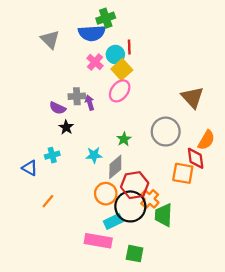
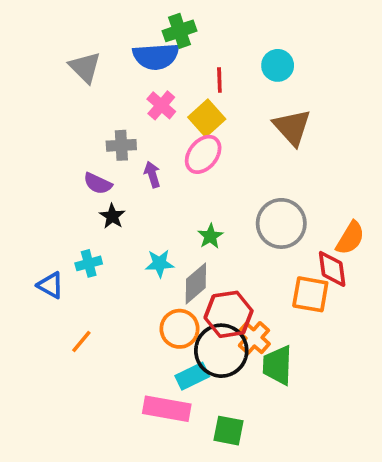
cyan circle: (115, 55) -> (278, 65), moved
gray cross: (77, 96) -> (121, 145), moved
brown triangle: (192, 97) -> (292, 127), moved

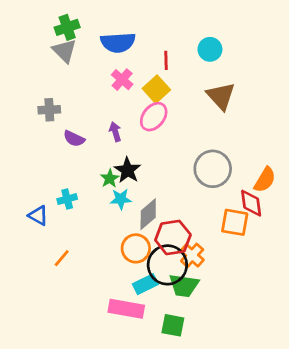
green cross: (179, 31) -> (67, 27), moved
gray cross: (121, 145) -> (49, 110), moved
black star: (112, 216) -> (128, 170), moved, size x1.4
green star: (210, 236) -> (110, 178), moved
green trapezoid: (278, 365) -> (184, 286), moved, turned -84

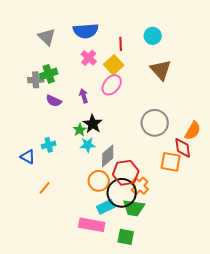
green cross: (67, 27) -> (49, 74), moved

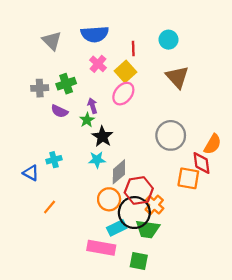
green cross: (49, 74) -> (66, 84), moved
green star: (80, 130) -> (87, 120), moved

